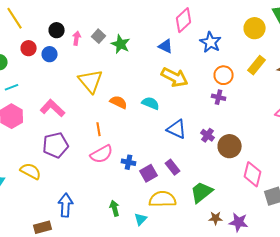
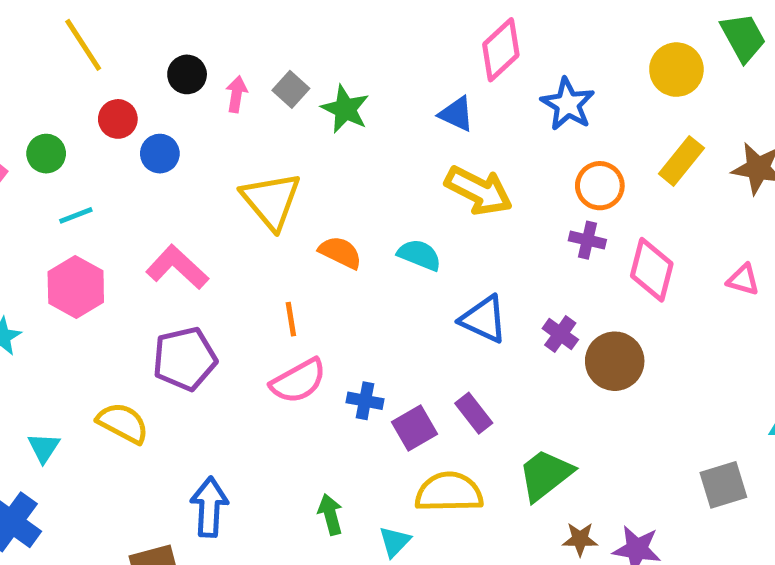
blue circle: (50, 54) -> (160, 154), moved
pink diamond: (253, 174) -> (652, 270), moved

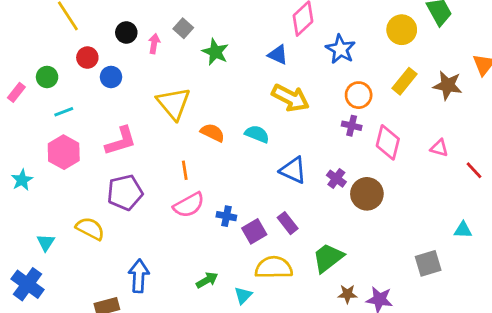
gray square: (291, 89) -> (183, 28), moved
pink L-shape: (177, 267) -> (121, 141), turned 120
green arrow: (330, 514) -> (207, 280), turned 75

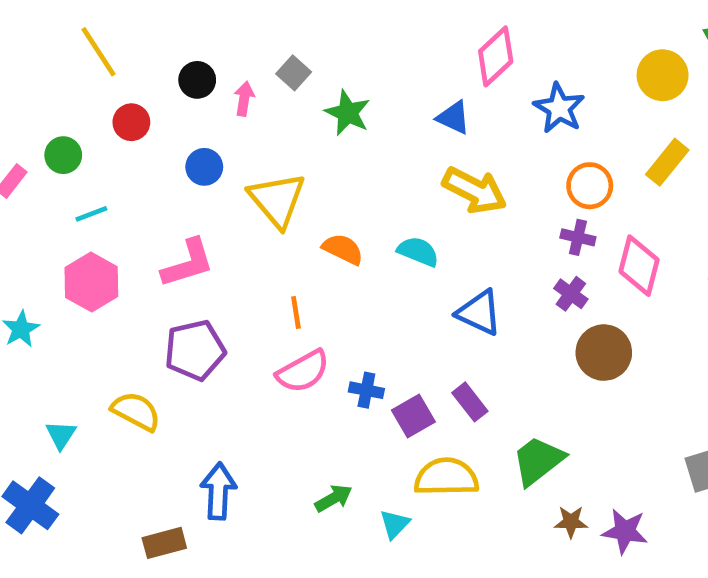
blue circle: (111, 77) -> (204, 167), moved
purple cross: (336, 179) -> (571, 294), moved

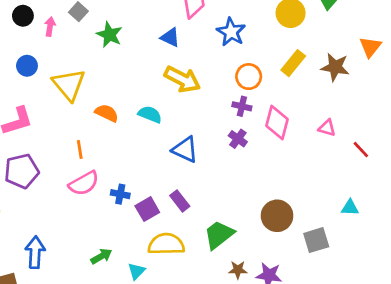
brown circle: (604, 353) -> (277, 216), moved

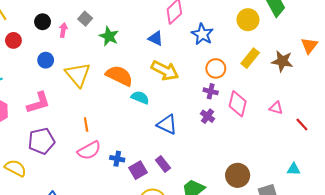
orange semicircle: (107, 113) -> (119, 76), moved, size x1.5

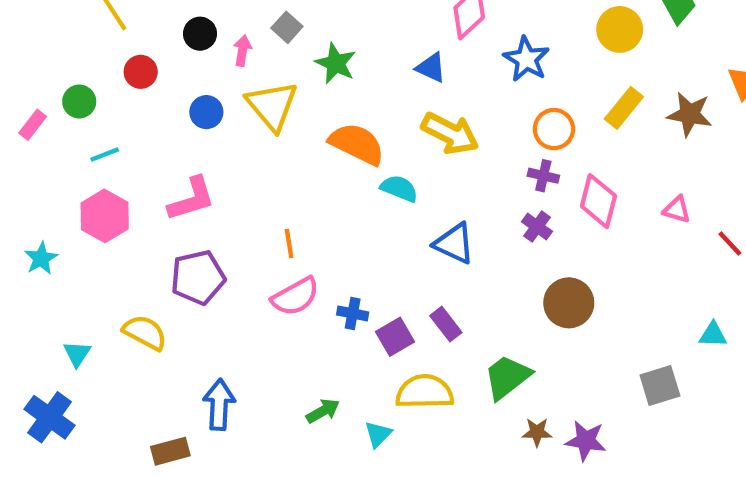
yellow triangle: (78, 75) -> (272, 106), moved
brown circle: (238, 175) -> (569, 303), moved

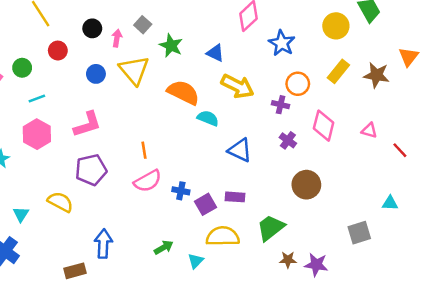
blue triangle: (431, 68) -> (215, 53), moved
purple cross: (543, 176) -> (281, 105), moved
purple rectangle: (446, 324) -> (235, 197), turned -48

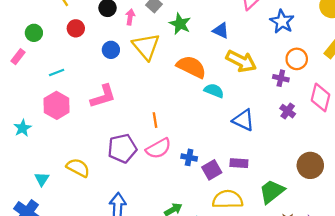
green circle: (22, 68) -> (34, 33), moved
purple pentagon: (91, 170) -> (122, 148), moved
brown circle: (306, 185) -> (310, 165), moved

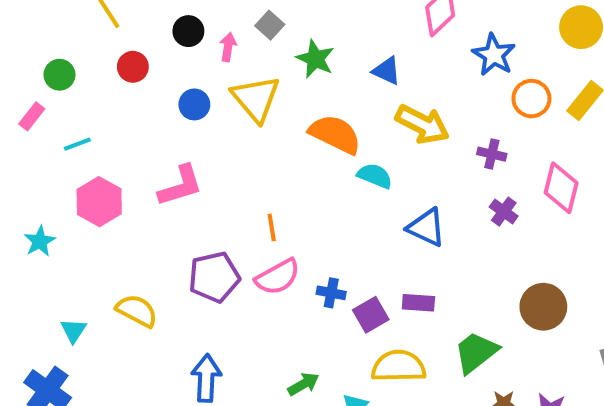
orange circle: (297, 59) -> (531, 99), moved
cyan line: (57, 73) -> (77, 144), moved

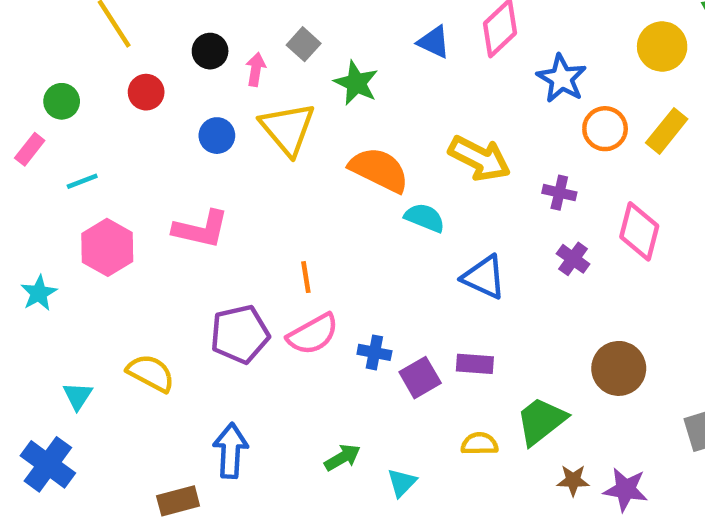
blue triangle: (387, 71) -> (434, 42), moved
pink L-shape: (180, 186) -> (201, 229), turned 30
yellow semicircle: (399, 366) -> (479, 444), moved, size x0.6

